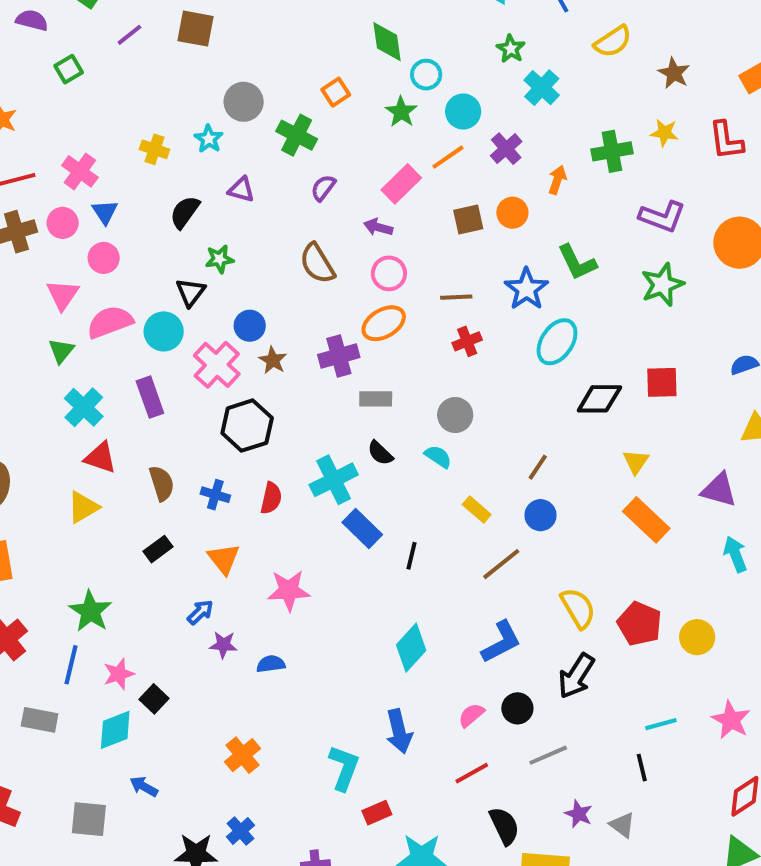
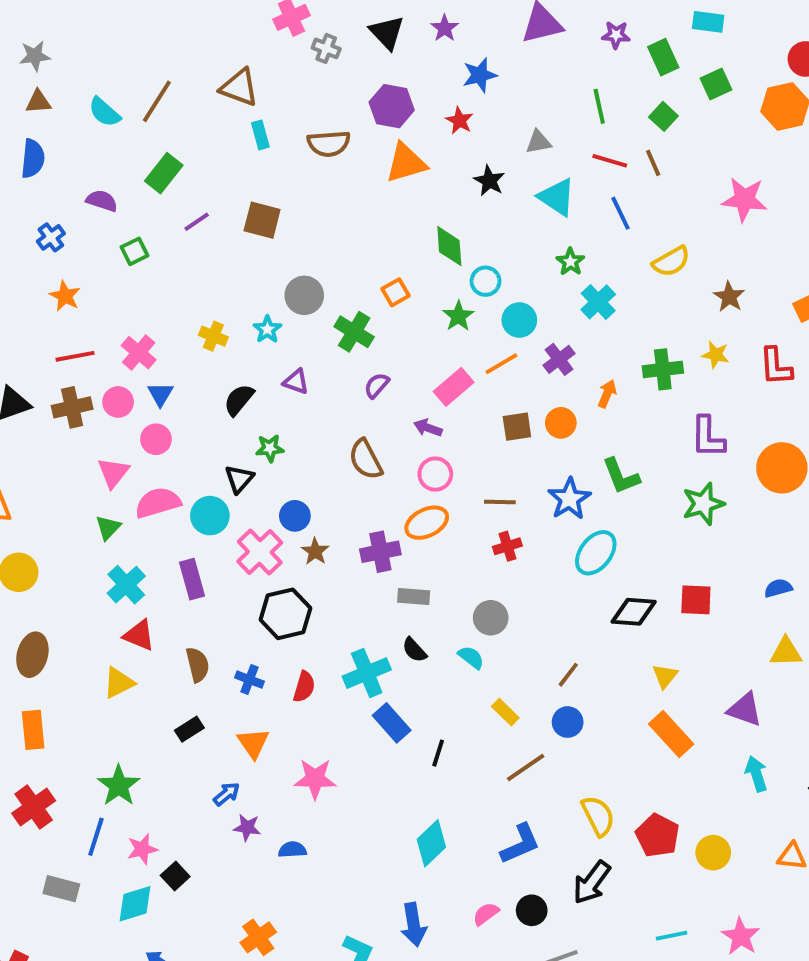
purple L-shape: (662, 217) -> (708, 437), turned 66

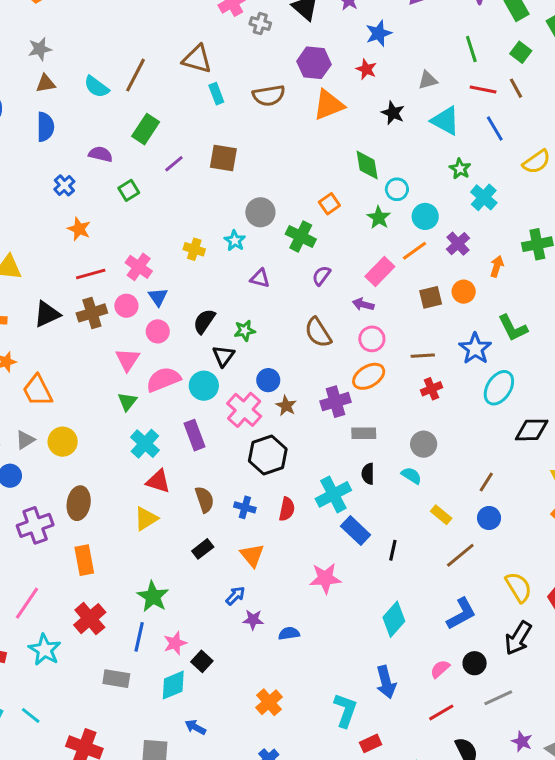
black semicircle: (239, 400) -> (204, 321), moved
black semicircle: (414, 650) -> (368, 474), turned 48
pink star: (315, 779) -> (325, 578), moved

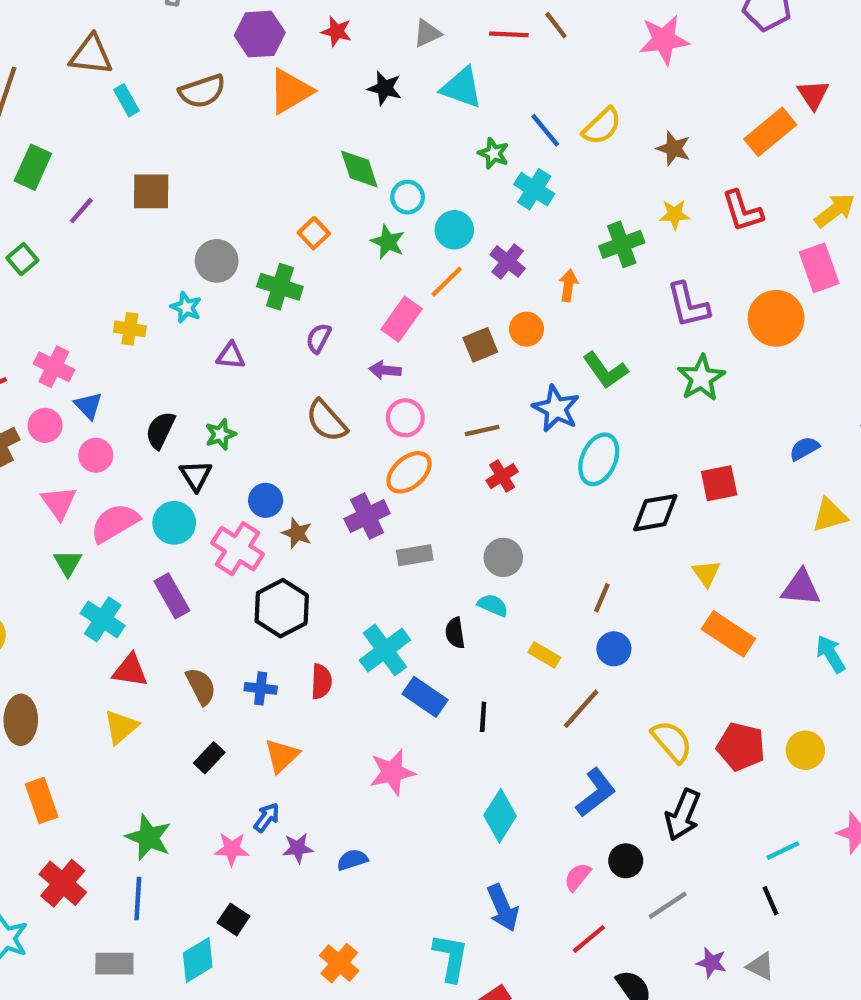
blue line: (495, 129) -> (545, 130), moved
black semicircle: (368, 474) -> (455, 633), moved
orange triangle: (252, 555) -> (282, 756), turned 35
pink star: (175, 643) -> (232, 849), moved, turned 30

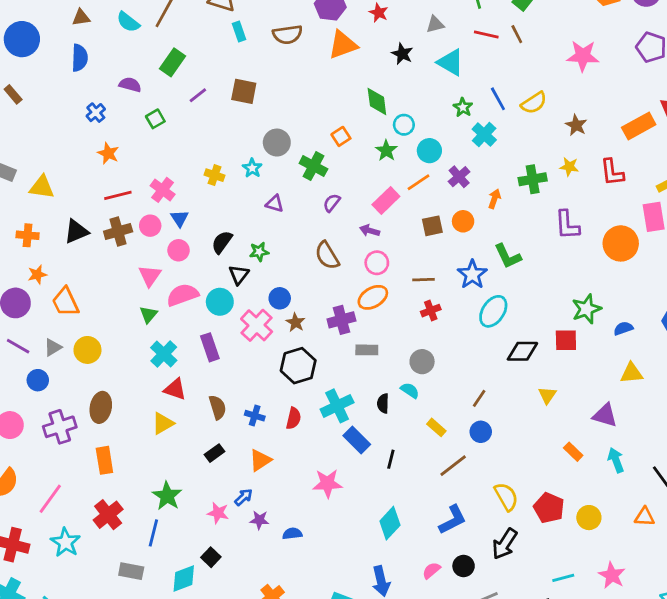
green star: (701, 378) -> (586, 309), moved
black hexagon: (282, 608) -> (298, 366), moved
orange rectangle: (728, 634) -> (573, 452), moved, size x0.6

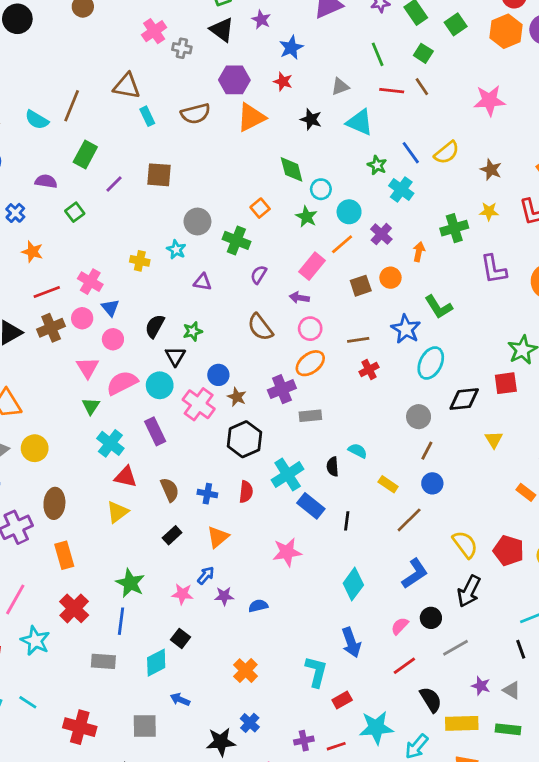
gray circle: (422, 362) -> (419, 417), moved

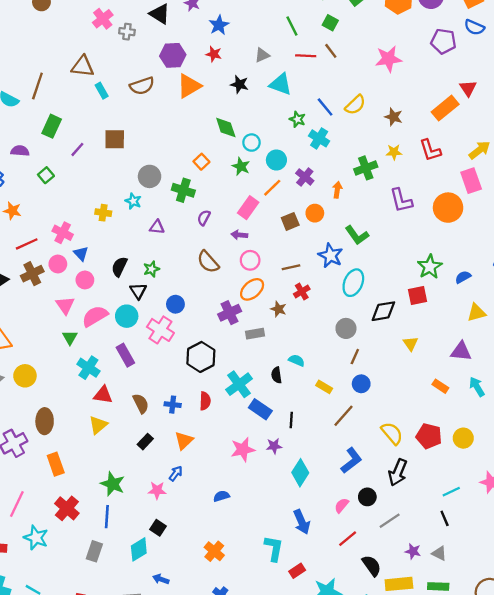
brown star: (237, 397) -> (278, 309), moved
purple star: (224, 596) -> (274, 446), moved
gray rectangle: (103, 661) -> (94, 551), turned -72

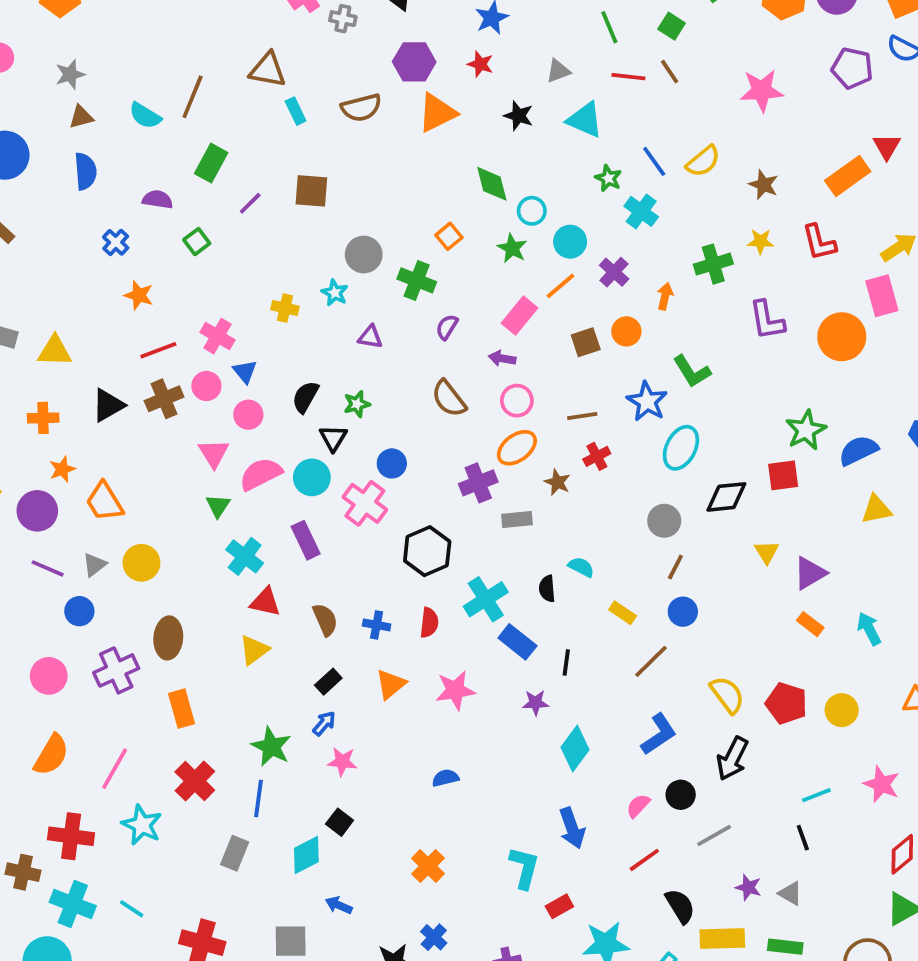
blue semicircle: (463, 277) -> (858, 450), size x1.5
purple triangle: (461, 351) -> (810, 573), moved, turned -40
pink star: (243, 449) -> (455, 690), moved
blue arrow: (176, 473) -> (324, 723), moved

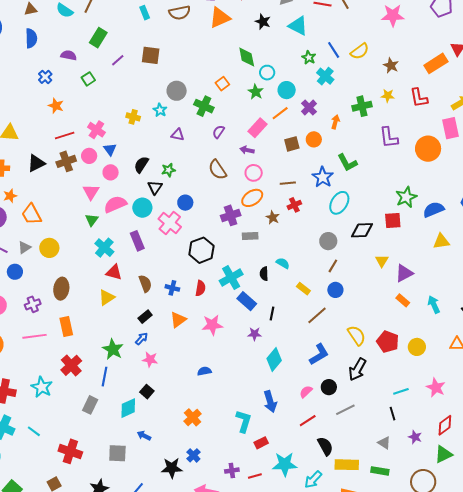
purple cross: (116, 670) -> (33, 304), size x0.7
pink line: (115, 769) -> (34, 336), moved, turned 50
purple star: (748, 887) -> (415, 437), moved

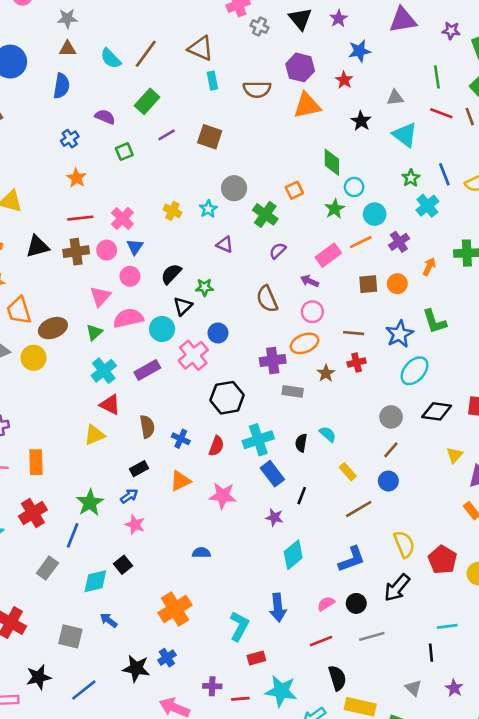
purple rectangle: (137, 241) -> (147, 370), turned 72
brown ellipse: (61, 289) -> (53, 328), moved, turned 50
orange cross: (193, 417) -> (175, 609), size x1.4

